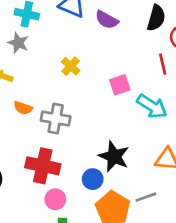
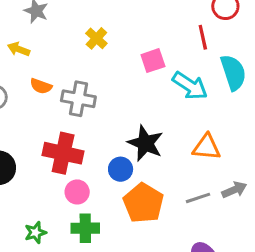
gray line: (146, 197) -> (198, 198), moved

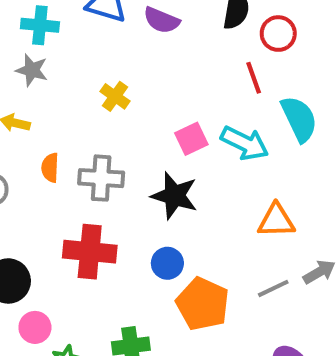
pink square: (153, 61) -> (191, 139), moved
orange semicircle: (41, 86) -> (50, 168), turned 80
black star: (145, 143) -> (174, 196), moved
pink circle: (77, 192) -> (35, 327), moved

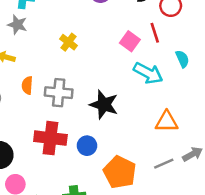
cyan semicircle: (299, 119) -> (182, 59), size x0.6
pink square: (191, 139) -> (130, 41), moved, turned -30
blue circle: (167, 263) -> (87, 146), moved

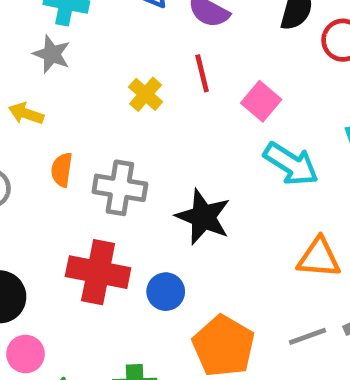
red line: (155, 33) -> (202, 73), moved

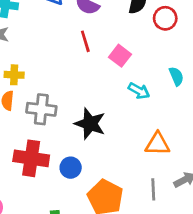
yellow cross: (146, 94) -> (14, 75), moved, turned -36
cyan arrow: (291, 164) -> (139, 91), size x0.7
gray line: (307, 336) -> (153, 189), turned -70

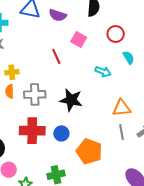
red circle: (165, 18) -> (116, 34), moved
red line: (85, 41) -> (56, 56), moved
pink square: (120, 56) -> (79, 39), moved
gray line: (153, 189) -> (122, 132), moved

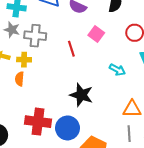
gray cross: (35, 94) -> (35, 36), moved
blue circle: (61, 133) -> (68, 128), size x1.5

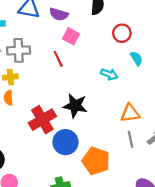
pink square: (96, 34) -> (71, 36), moved
red cross: (38, 122) -> (42, 120), moved, turned -30

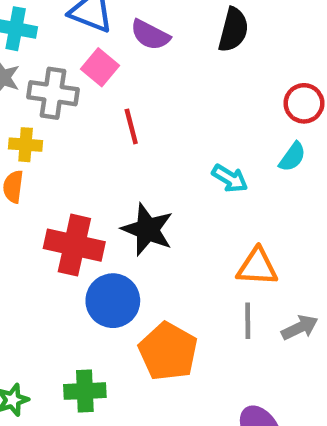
red circle: (122, 33) -> (304, 103), moved
pink square: (71, 36) -> (100, 67), moved
cyan semicircle: (136, 58) -> (292, 157), turned 56
red cross: (42, 120) -> (74, 245), turned 32

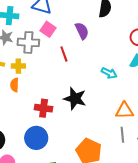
purple semicircle: (150, 35) -> (82, 31), moved, turned -138
red cross: (74, 245) -> (44, 108), size x0.7
blue circle: (113, 301) -> (36, 138), moved

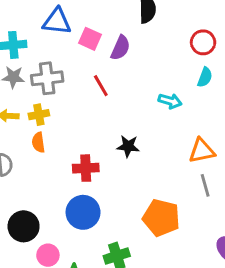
pink square: (48, 29) -> (90, 39), moved
purple semicircle: (82, 31) -> (120, 48), turned 60
black star: (75, 99) -> (128, 146), size x0.7

